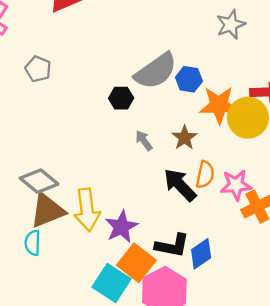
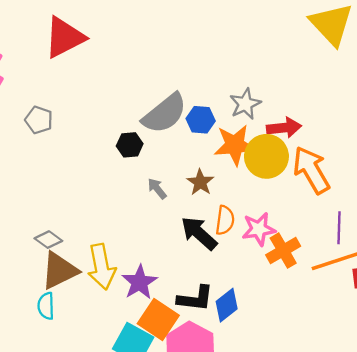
gray star: (231, 25) -> (245, 104), moved
gray diamond: (39, 181) -> (48, 240), size x0.7

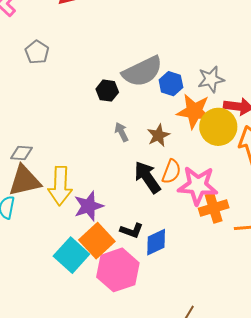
pink star: (259, 229) -> (198, 185), size x1.4
gray diamond: (48, 240) -> (22, 153), turned -45
black L-shape: (195, 299) -> (132, 230), size x0.7

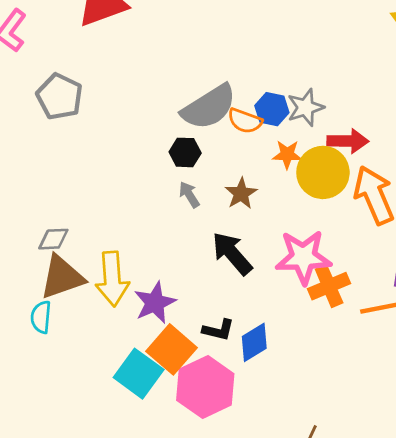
gray pentagon: (37, 52) -> (60, 97), size x1.4
blue hexagon: (171, 84) -> (272, 109), moved
black hexagon: (107, 91) -> (185, 152), moved
orange star: (194, 111) -> (287, 154), size x0.6
orange semicircle: (171, 172) -> (245, 121), moved, turned 95

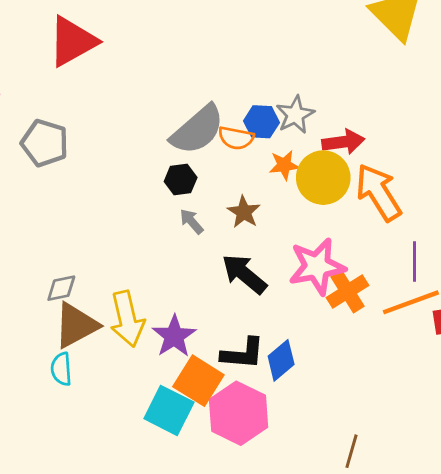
black L-shape: (218, 330) -> (243, 354), size x1.4

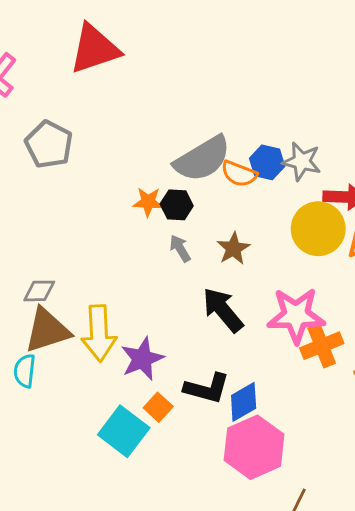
gray star: (295, 115) -> (302, 161), turned 30
orange star: (284, 165) -> (148, 202), moved
orange square: (198, 381) -> (158, 407), size x0.6
pink hexagon: (239, 413) -> (254, 447), moved

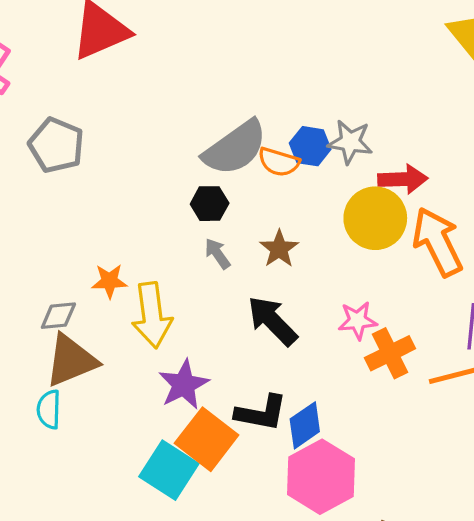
orange star: (148, 202) -> (109, 281), moved
pink star: (296, 315) -> (358, 321), size x0.6
yellow arrow: (99, 333) -> (152, 315), moved
orange square: (158, 407) -> (207, 439), size x1.8

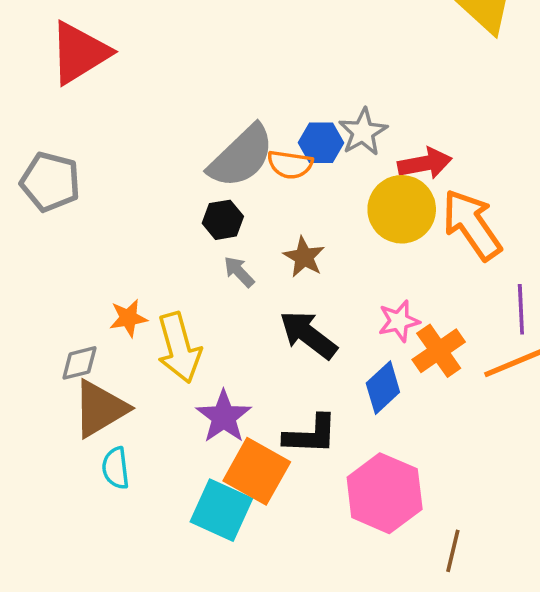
gray star: (350, 142) -> (363, 132), turned -30
cyan semicircle: (49, 409) -> (116, 468), moved
blue diamond: (305, 425) -> (383, 388), moved

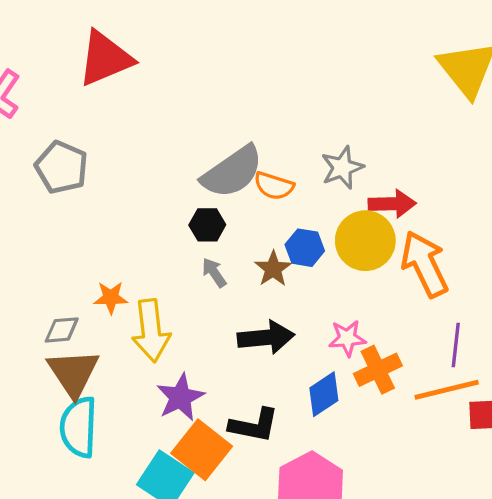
blue hexagon: (321, 143) -> (305, 248), moved
black arrow: (308, 335) -> (266, 337), turned 128
brown triangle: (100, 409) -> (73, 373), turned -42
cyan semicircle: (116, 468) -> (79, 427), size x1.6

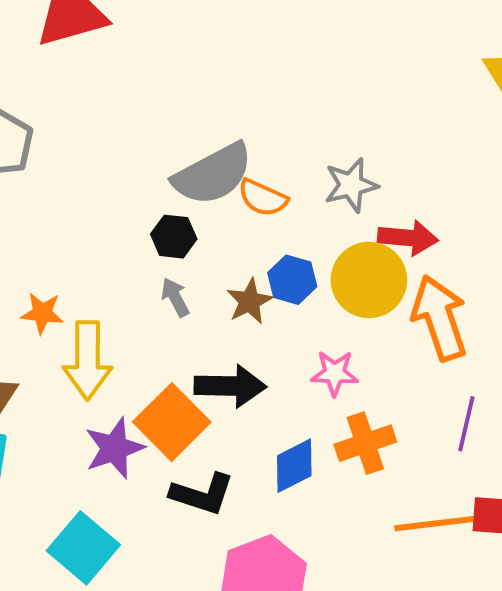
pink star: (347, 338) -> (335, 373), moved
orange line: (447, 390) -> (435, 523), moved
orange square: (202, 450) -> (172, 422), moved

